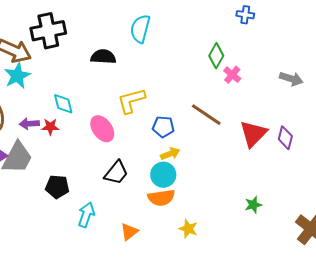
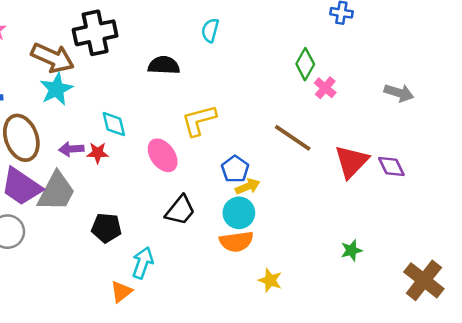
cyan semicircle: (140, 29) -> (210, 30), size x0.7
blue pentagon: (163, 127) -> (235, 169), moved, turned 30
purple diamond: (285, 138) -> (391, 167), turned -40
orange triangle: (129, 232) -> (121, 292), moved

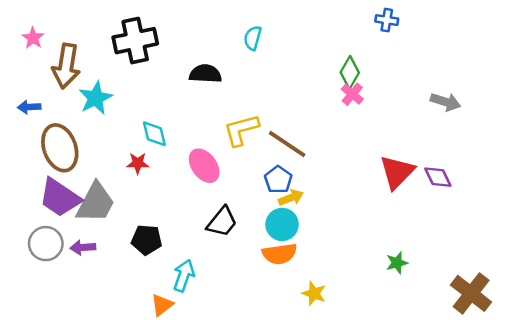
brown arrow: (53, 58) -> (66, 66), moved, turned 75
pink cross: (325, 88) -> (352, 94), moved
brown line: (293, 138) -> (287, 144), moved
purple arrow: (71, 149) -> (83, 247), moved

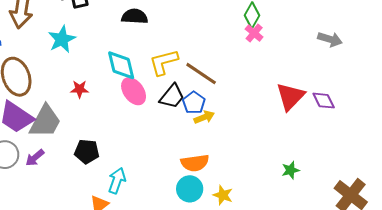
cyan star: (96, 98) -> (62, 39), moved
cyan diamond: (154, 134) -> (121, 65), moved, size x1.4
black trapezoid: (222, 222) -> (172, 96), moved
cyan circle: (282, 224) -> (190, 189), moved
purple arrow: (83, 247) -> (35, 158), turned -36

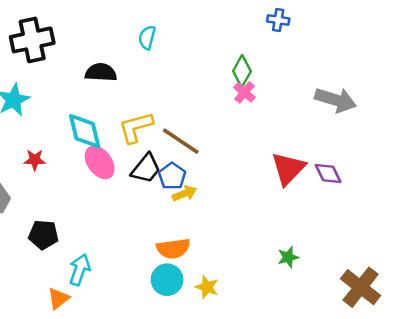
gray arrow: (330, 39) -> (336, 100), size x1.4

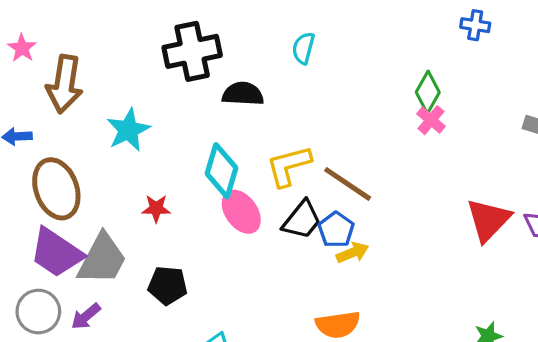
black cross: (32, 40) -> (192, 51), moved
cyan diamond: (85, 131) -> (222, 171), turned 30
black pentagon: (43, 235) -> (168, 285), moved

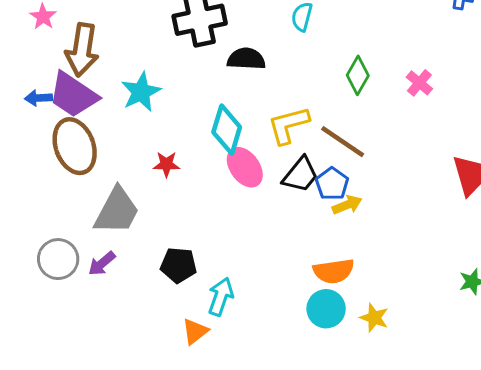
green diamond: (428, 92) -> (358, 75), moved
purple trapezoid: (56, 253) -> (73, 95), moved
black pentagon: (168, 285) -> (179, 265), moved

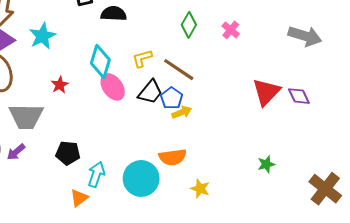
yellow L-shape: (288, 125) -> (142, 58), size x0.7
red star: (166, 164) -> (60, 85), turned -30
gray trapezoid: (117, 211) -> (26, 116), turned 63
cyan circle: (326, 309) -> (141, 178), moved, size x1.4

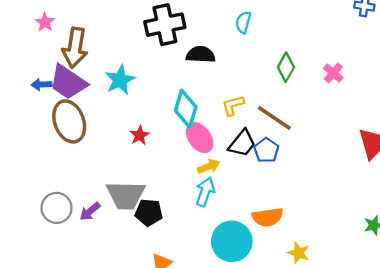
yellow arrow: (182, 112) -> (209, 166), moved
gray trapezoid: (26, 116) -> (126, 195), moved
cyan arrow: (96, 174) -> (205, 192), moved

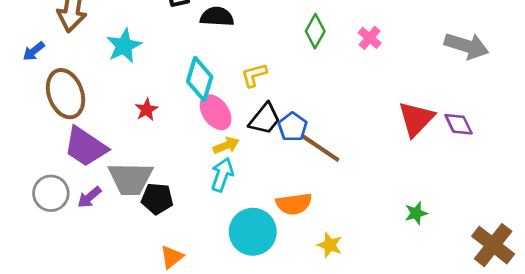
purple trapezoid: (68, 82) -> (85, 147), moved
blue arrow: (42, 85) -> (34, 51), turned -36
brown line: (274, 118) -> (320, 148), moved

